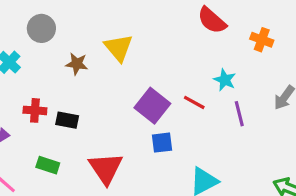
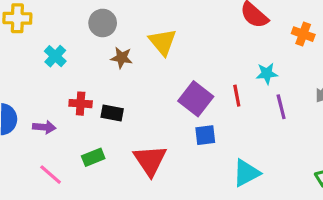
gray circle: (41, 28) -> (103, 23), moved
cyan star: (225, 80) -> (267, 74), turned -30
red line: (194, 102) -> (237, 96), turned 50
green rectangle: (48, 165) -> (93, 157), turned -40

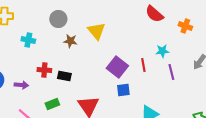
cyan cross: (55, 56) -> (28, 40), turned -32

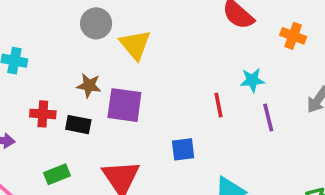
gray circle: (58, 19) -> (96, 23), moved
brown star: (70, 41) -> (89, 86), moved
purple square: (117, 67) -> (124, 105), moved, turned -30

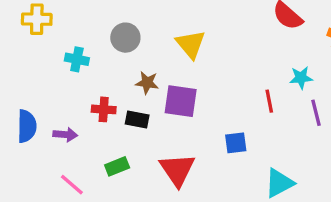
gray circle: (96, 23) -> (125, 38), moved

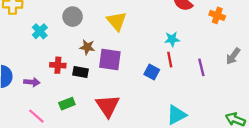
cyan cross: (77, 59) -> (40, 31), turned 35
cyan star: (301, 78) -> (172, 39), moved
blue square: (236, 143) -> (152, 72), moved, turned 35

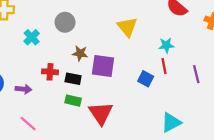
yellow triangle: (117, 21) -> (127, 27), moved
green rectangle: (67, 104) -> (73, 101), moved, turned 35

